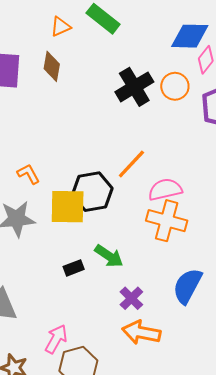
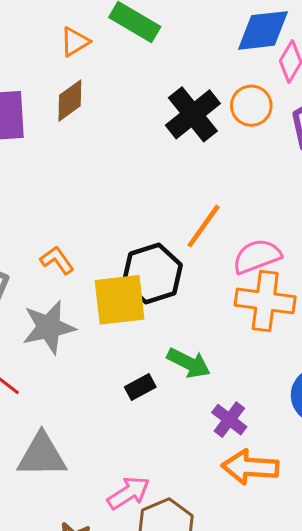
brown diamond: (52, 66) -> (70, 101), turned 52
pink arrow: (56, 339) -> (129, 493), turned 36

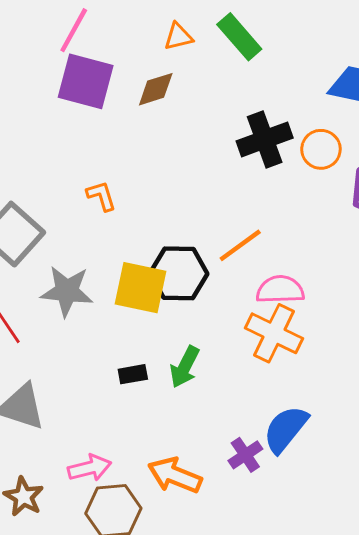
orange L-shape: (57, 260) -> (101, 196), moved
green arrow: (189, 363) -> (185, 367), turned 72
purple cross: (229, 420) -> (245, 455), moved
orange arrow: (250, 467) -> (175, 475), moved

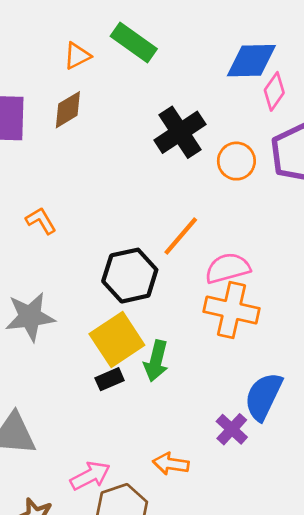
orange circle: (321, 149) -> (236, 161), moved
yellow square: (140, 288) -> (117, 339), moved, turned -32
orange arrow: (175, 475) -> (171, 464), size x0.7

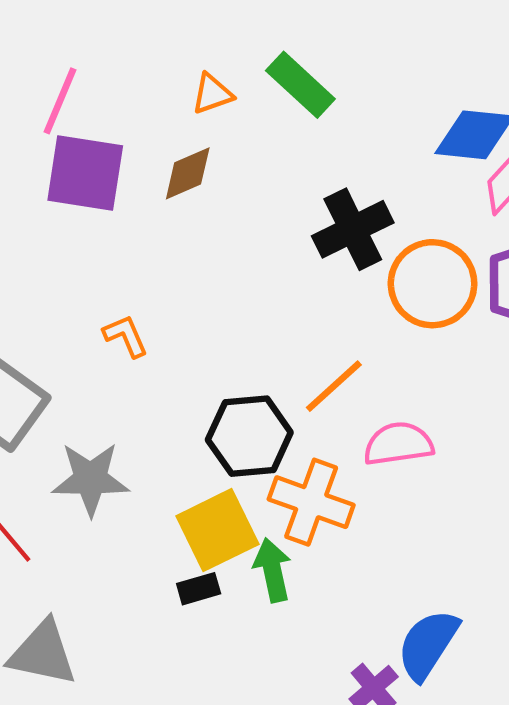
orange circle: (236, 161) -> (433, 284), size x1.5
orange cross: (232, 310) -> (311, 502), moved
green arrow: (156, 361) -> (272, 570), turned 147

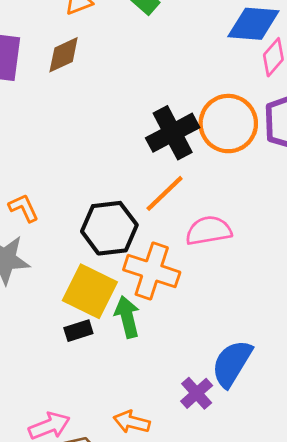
black cross: (353, 229) -> (173, 133), moved
orange L-shape: (126, 336) -> (24, 208), moved
yellow square: (217, 530) -> (90, 291), turned -36

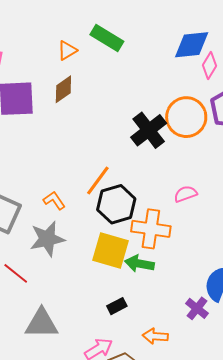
orange line: (165, 193) -> (98, 181), moved
pink semicircle: (209, 231) -> (186, 194), size x0.7
green arrow: (127, 317) -> (139, 264), turned -56
black rectangle: (78, 331) -> (117, 306), moved

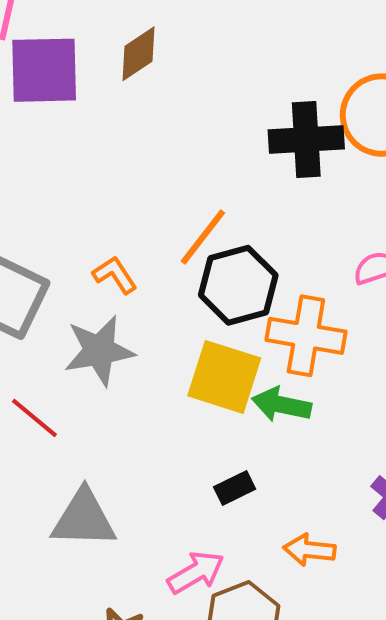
black cross: (149, 130) -> (306, 139), turned 33

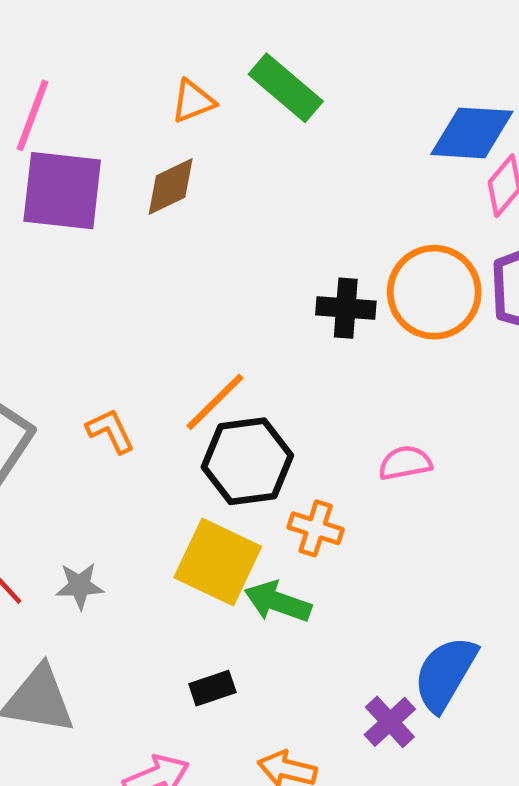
black cross: (306, 139) -> (346, 308), size x0.7
orange cross: (306, 336) -> (316, 528), size x0.6
gray star: (99, 351) -> (80, 586), moved, size x0.6

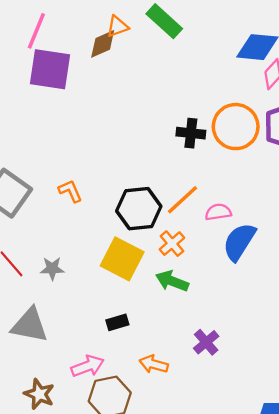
brown diamond: (171, 186) -> (103, 44), moved
orange line: (215, 402) -> (182, 200), moved
orange cross: (316, 528) -> (172, 244), turned 30
green arrow: (278, 602) -> (172, 281), moved
blue semicircle: (445, 674) -> (239, 242), moved

